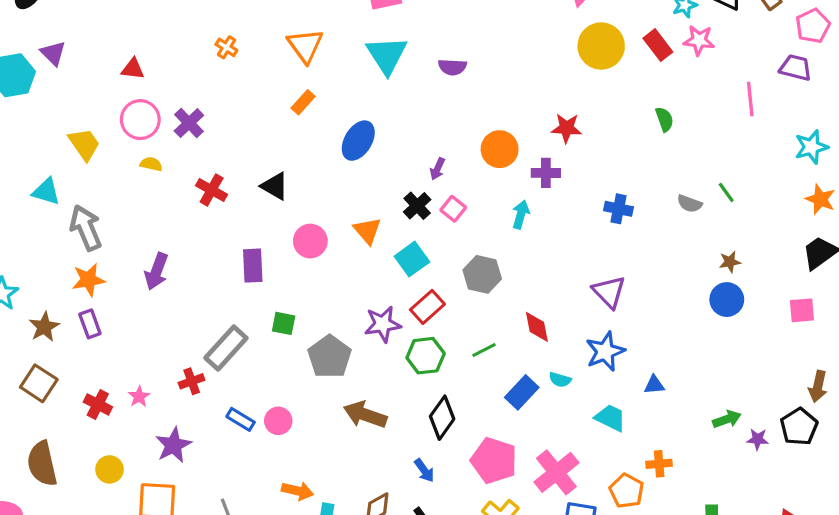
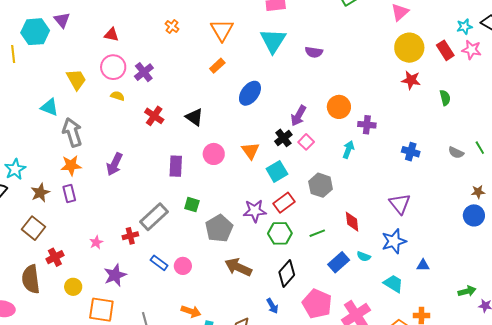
red star: (567, 128) -> (411, 80), moved
purple arrow: (437, 169) -> (298, 116), size x1.5
red cross: (98, 404) -> (55, 257), moved, turned 30

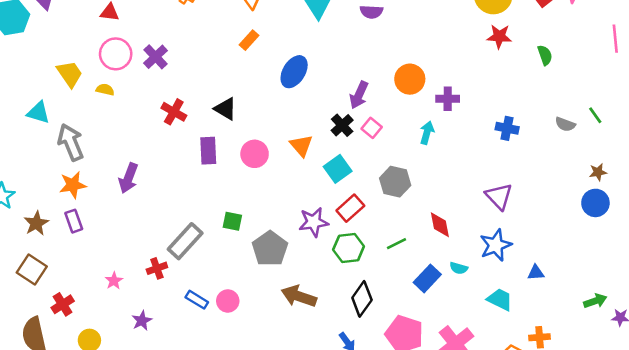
yellow semicircle: (117, 96) -> (105, 90), moved
purple rectangle: (176, 166) -> (208, 151), moved
purple star: (115, 275) -> (142, 321), size x0.7

